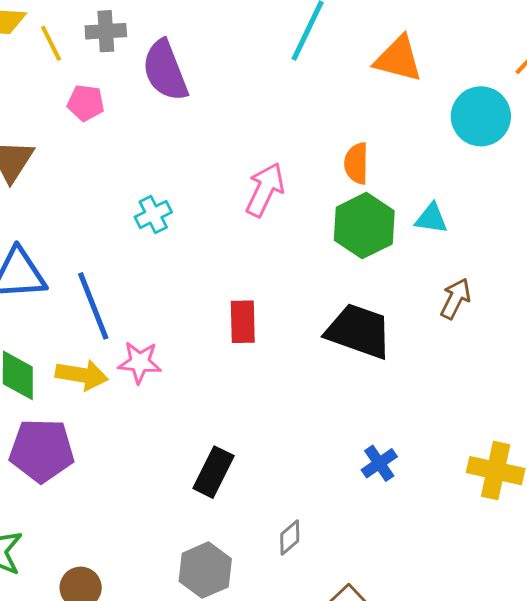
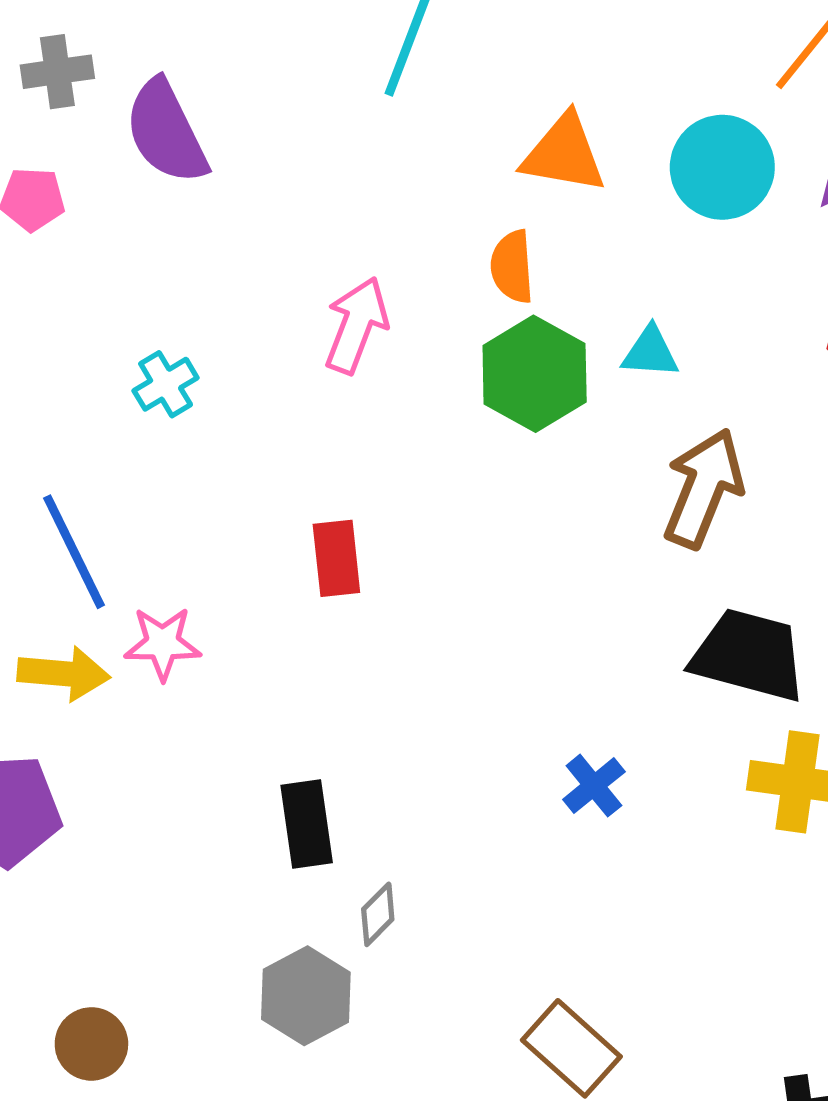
orange triangle: (398, 59) -> (564, 154), moved
brown arrow: (455, 299) -> (704, 488), size x1.6
black trapezoid: (359, 331) -> (749, 655), moved
black rectangle: (214, 472) -> (307, 824), turned -30
gray diamond: (290, 538) -> (378, 914), moved

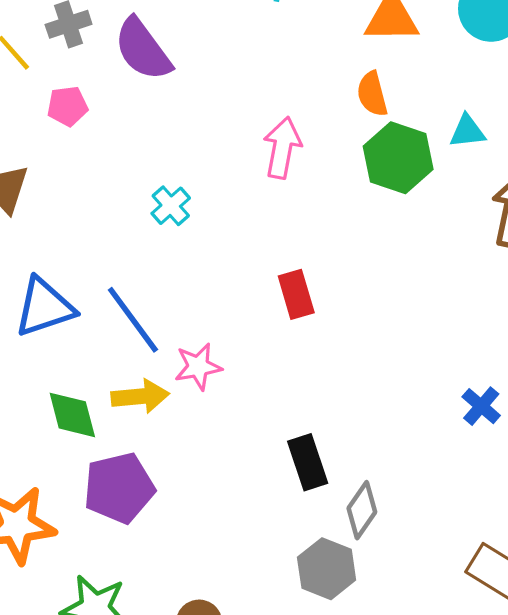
gray diamond: (378, 914) -> (362, 510), size x1.4

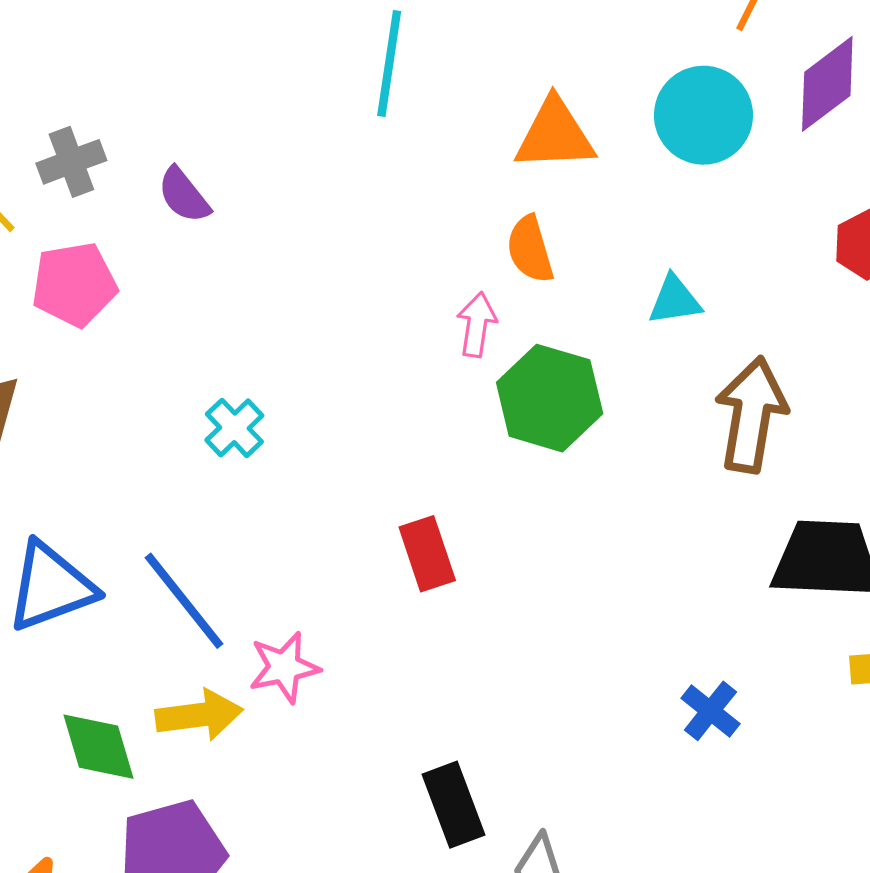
purple semicircle: (143, 49) -> (184, 195), size x0.6
pink pentagon: (67, 106) -> (74, 284), size x1.4
pink arrow: (282, 148) -> (477, 325), moved, size x0.7
green hexagon: (398, 158) -> (550, 398), moved

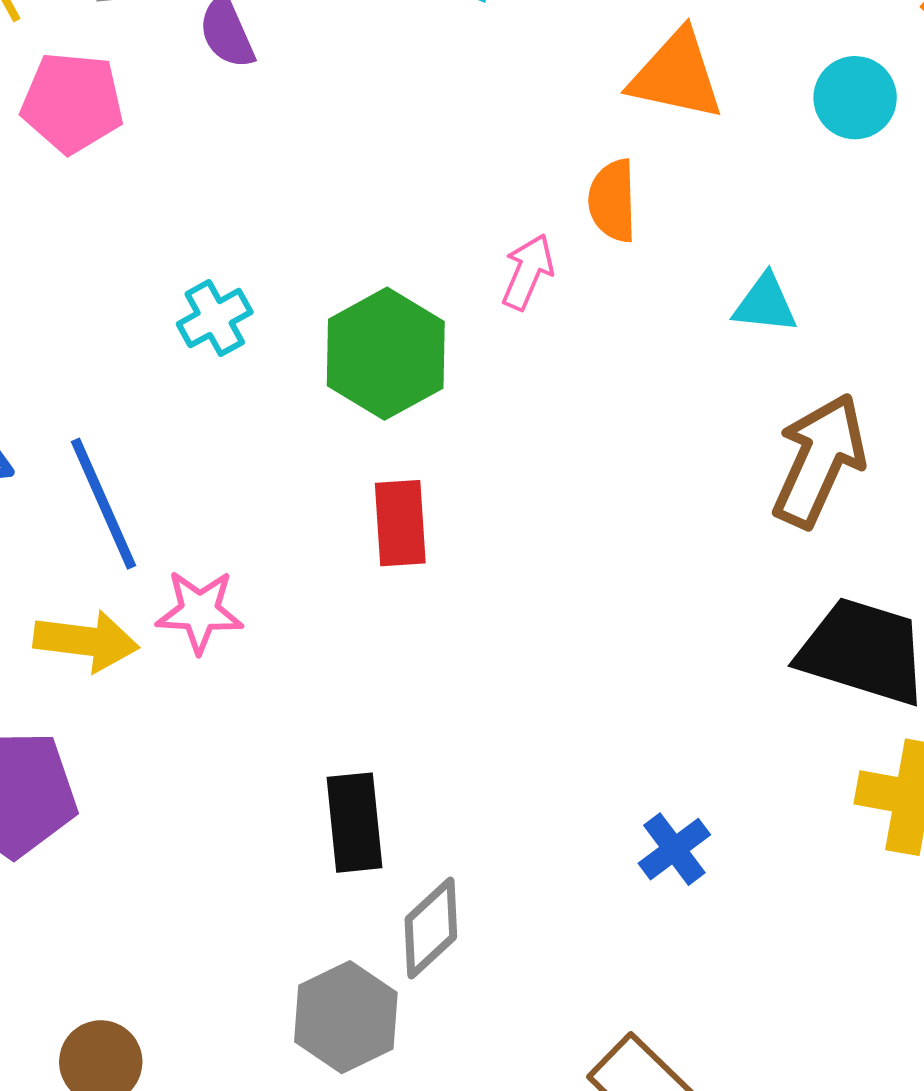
cyan circle: (703, 115) -> (855, 98), size x0.7
green hexagon: (550, 398) -> (386, 354), moved
blue cross: (710, 711) -> (674, 849), moved

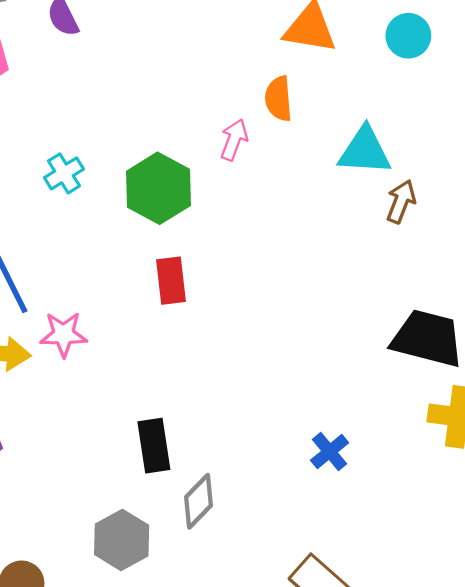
cyan triangle: (765, 304) -> (365, 151), size x1.5
brown arrow: (819, 460) -> (401, 202), moved, size x0.6
gray hexagon: (346, 1017) -> (122, 540), moved

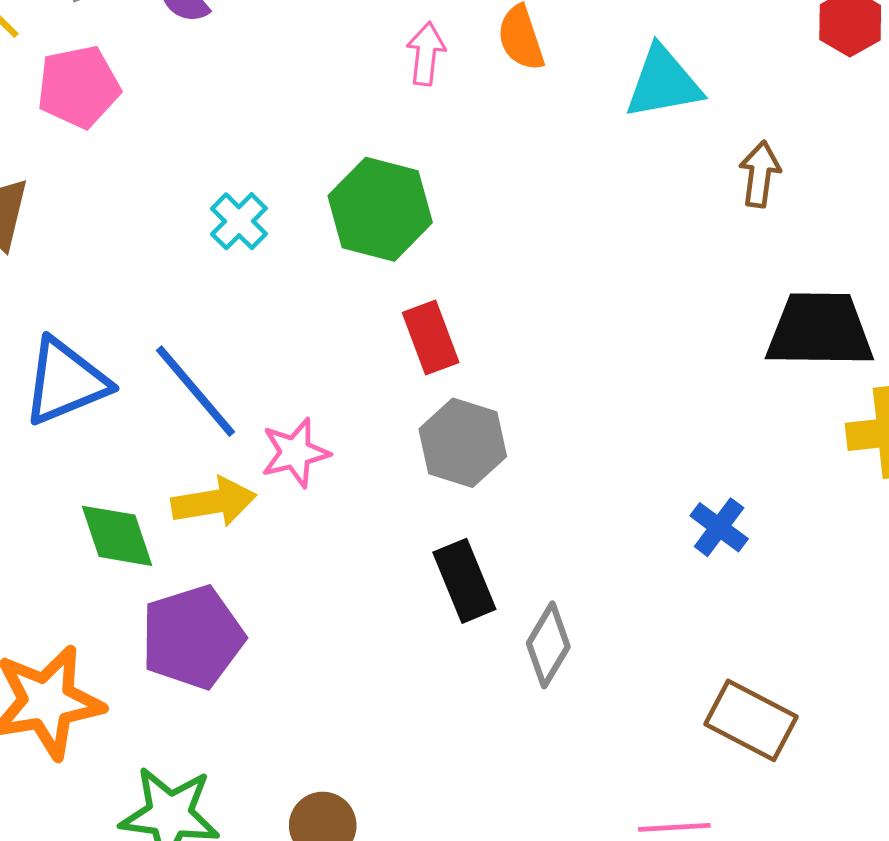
pink arrow: (234, 140) -> (426, 54), moved
brown arrow: (401, 202) -> (760, 174), moved
gray hexagon: (122, 540) -> (463, 443), moved

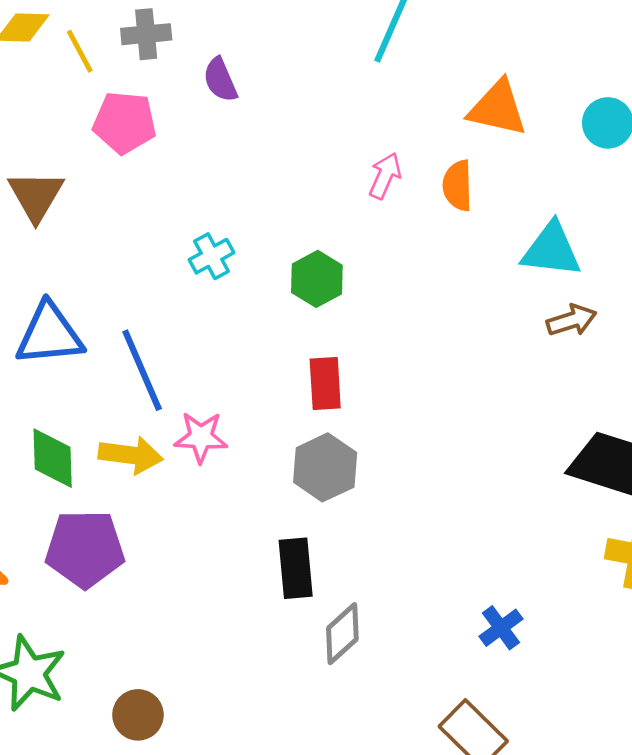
brown arrow: (760, 174) -> (572, 320), moved, turned 48
green hexagon: (380, 209) -> (317, 279), size x0.7
blue cross: (719, 527) -> (501, 628), moved

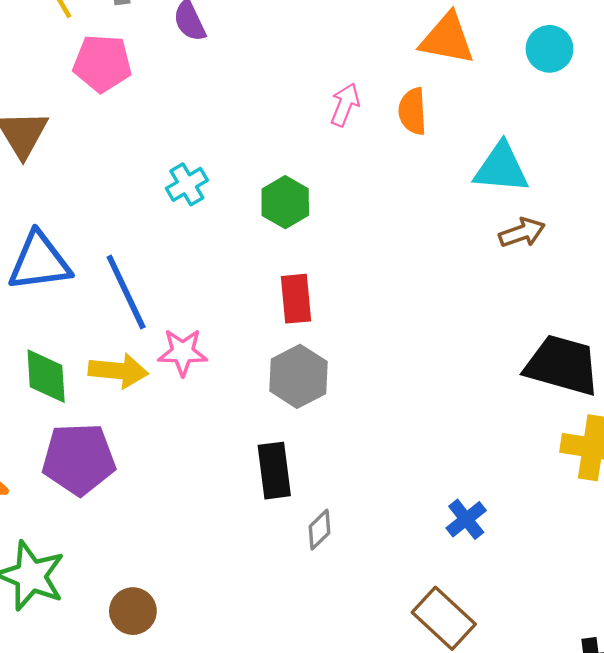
gray diamond: (342, 634) -> (320, 530), size x0.7

